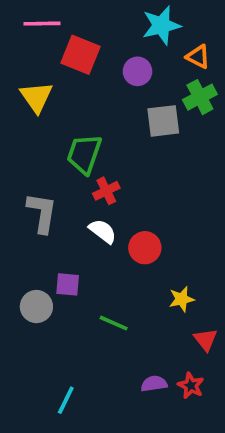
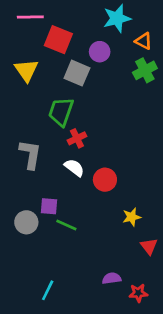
gray square: (163, 121) -> (77, 73), moved, turned 30
green line: (114, 323) -> (66, 225), moved
red star: (191, 386) -> (138, 293), moved, turned -30

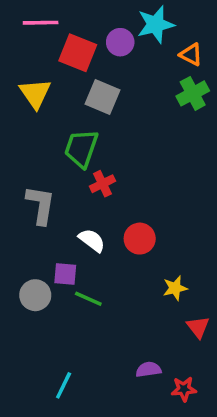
purple circle: (100, 52) -> (120, 42), moved
white semicircle: (74, 168) -> (92, 240), moved

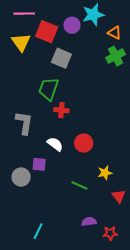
yellow triangle: (35, 93) -> (21, 42), moved
red cross: (102, 184) -> (61, 110), turned 32
green line: (88, 299) -> (79, 185), moved

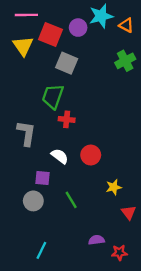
orange triangle: (114, 33) -> (126, 25), moved
gray circle: (21, 177) -> (33, 201), moved
green line: (79, 185) -> (71, 200), moved, turned 35

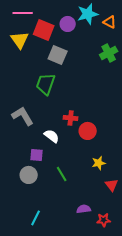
red cross: (67, 119) -> (71, 118), moved
gray L-shape: (26, 133) -> (23, 116), turned -40
red circle: (91, 155) -> (88, 131), moved

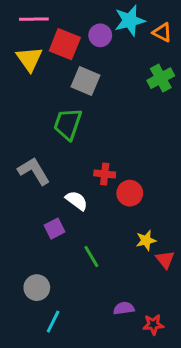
purple square: (37, 155) -> (55, 229), turned -32
gray circle: (29, 175) -> (37, 288), moved
red triangle: (112, 185) -> (165, 260), moved

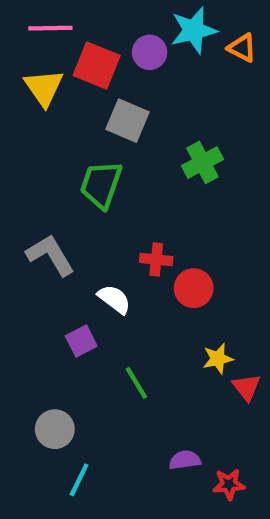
green cross: (161, 78) -> (202, 163), moved

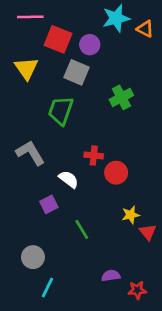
purple circle: (150, 52) -> (90, 45), moved
yellow triangle: (44, 88) -> (26, 68), moved

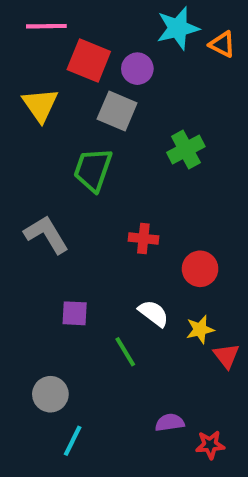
red circle: (116, 173) -> (200, 269), moved
white semicircle: (69, 179) -> (154, 313), moved
purple square: (49, 204) -> (75, 313), turned 30

